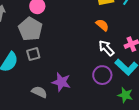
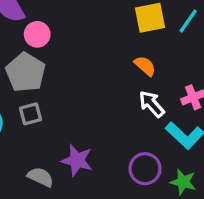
purple circle: (102, 75) -> (145, 169), moved

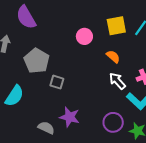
pink circle: (37, 34) -> (84, 36), moved
gray square: (31, 114) -> (57, 82), moved, turned 32

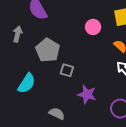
purple star: (70, 117) -> (87, 94), moved

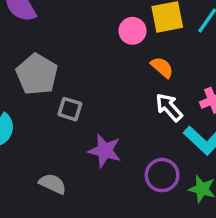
pink circle: (93, 27) -> (133, 31), moved

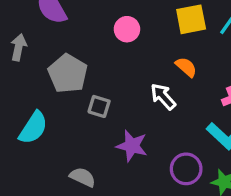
pink circle: (133, 31) -> (127, 29), moved
white arrow: (169, 107) -> (163, 97), moved

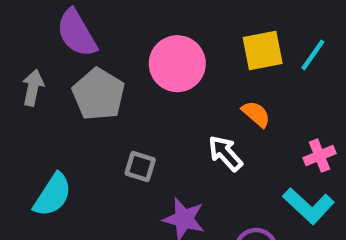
pink circle: (127, 29) -> (177, 64), size x1.6
gray pentagon: (68, 74) -> (99, 94), moved

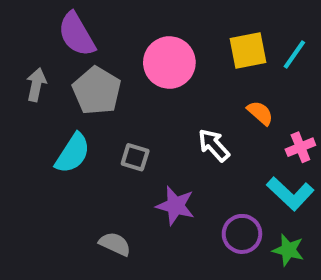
orange semicircle: (256, 114) -> (260, 113), moved
cyan semicircle: (53, 195) -> (73, 153), moved

